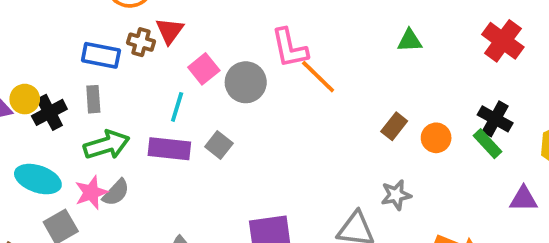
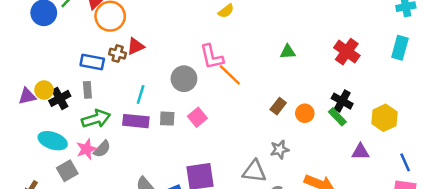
red triangle: (170, 31) -> (136, 46), turned 30
pink square: (204, 69) -> (197, 117), moved
gray square: (219, 145) -> (167, 119), turned -35

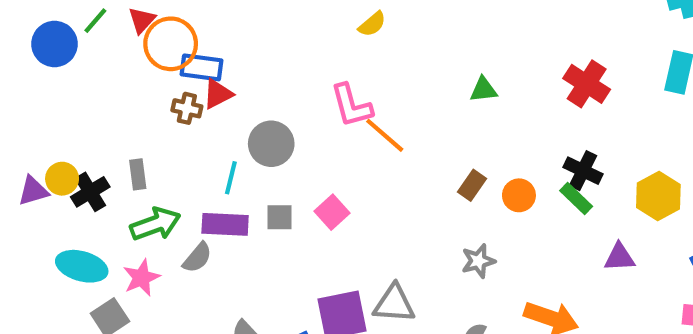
blue rectangle: (92, 62) -> (201, 67), moved
gray circle: (184, 79) -> (271, 144), moved
gray semicircle: (102, 149) -> (197, 258), moved
gray triangle: (254, 171) -> (394, 304), moved

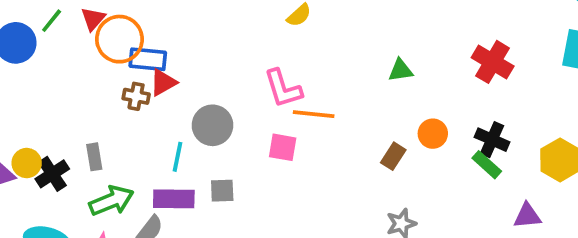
orange line: (385, 135) -> (314, 114), turned -33
orange circle: (519, 195) -> (433, 134), moved
pink square: (332, 212) -> (283, 147), moved, turned -36

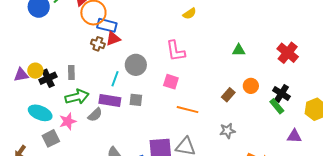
orange line: (314, 114) -> (188, 110), moved

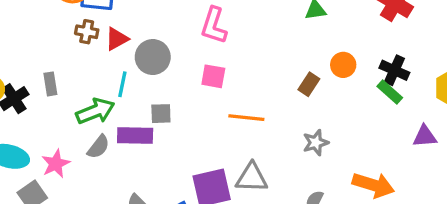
red triangle: (113, 39) -> (117, 39), moved
pink L-shape: (176, 51) -> (214, 26), turned 35
green arrow: (77, 97) -> (95, 111), moved
purple rectangle: (110, 101) -> (135, 135), moved

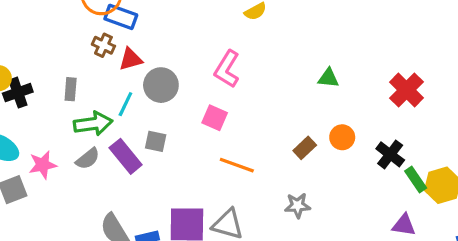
gray rectangle: (50, 84) -> (71, 89), moved
green rectangle: (390, 92) -> (416, 180), moved
purple rectangle: (135, 135) -> (126, 156), turned 36

